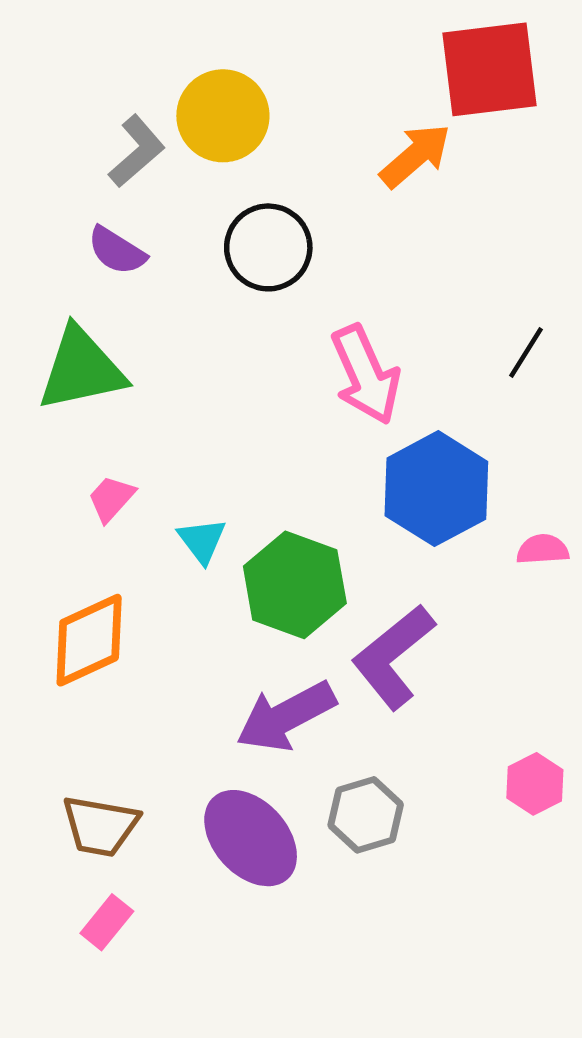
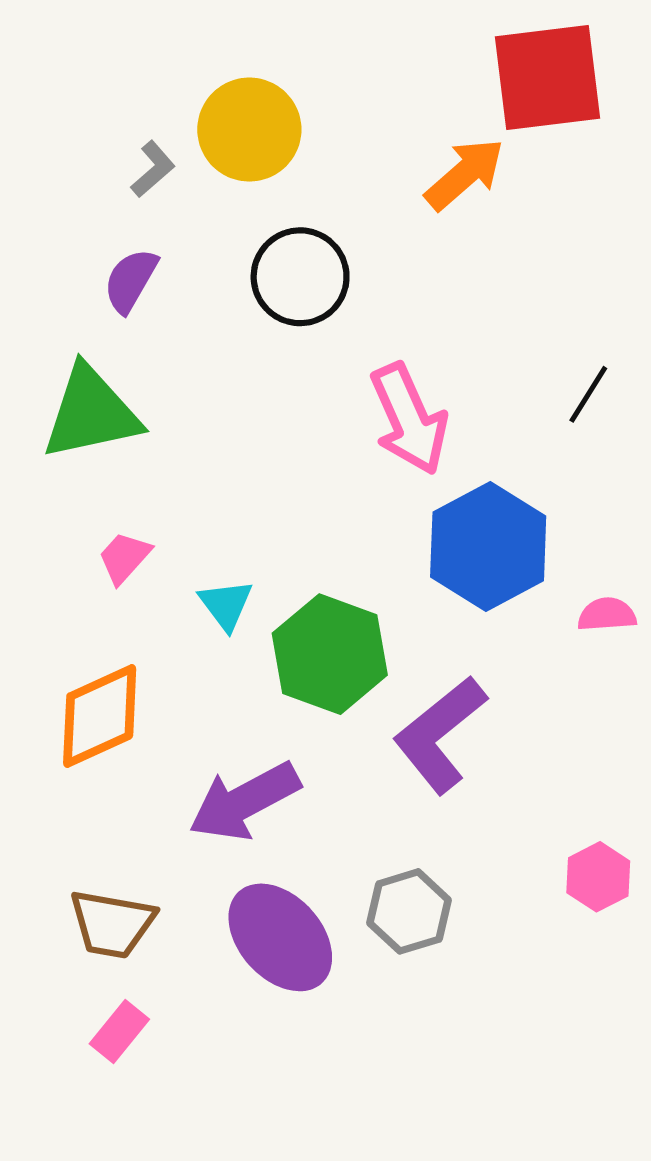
gray L-shape: (137, 151) -> (153, 169), size x0.7
purple semicircle: (117, 251) -> (131, 280), turned 88
purple arrow: (286, 716) -> (244, 801), moved

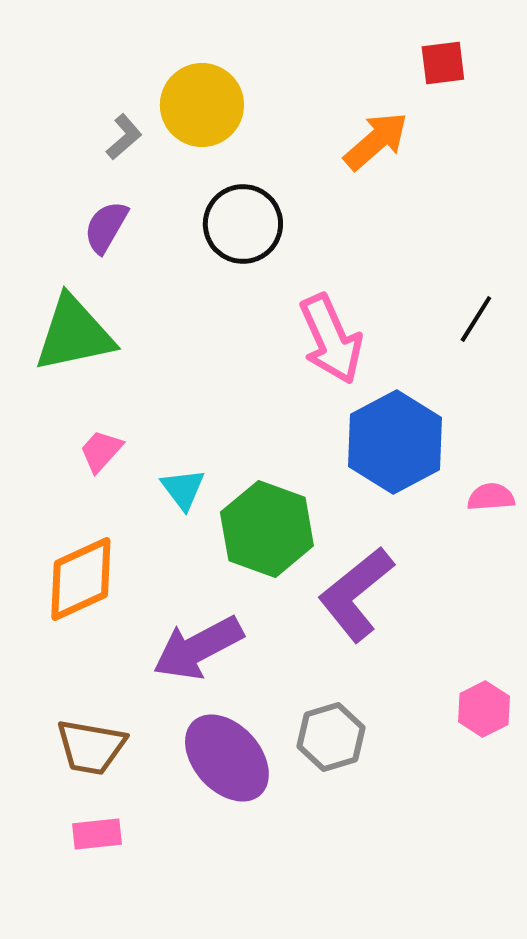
red square: (548, 78) -> (443, 63), size x0.5
pink rectangle: (119, 1031) -> (97, 834), turned 45

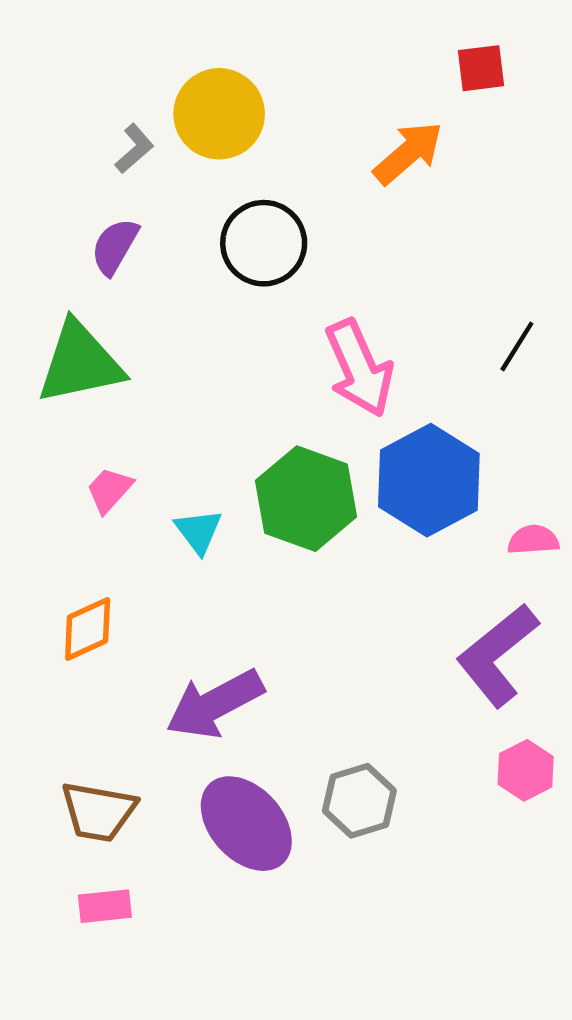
green hexagon: (267, 529) -> (306, 499), moved
orange diamond: (81, 579) -> (88, 629), size x0.7
purple L-shape: (356, 594) -> (497, 655), moved

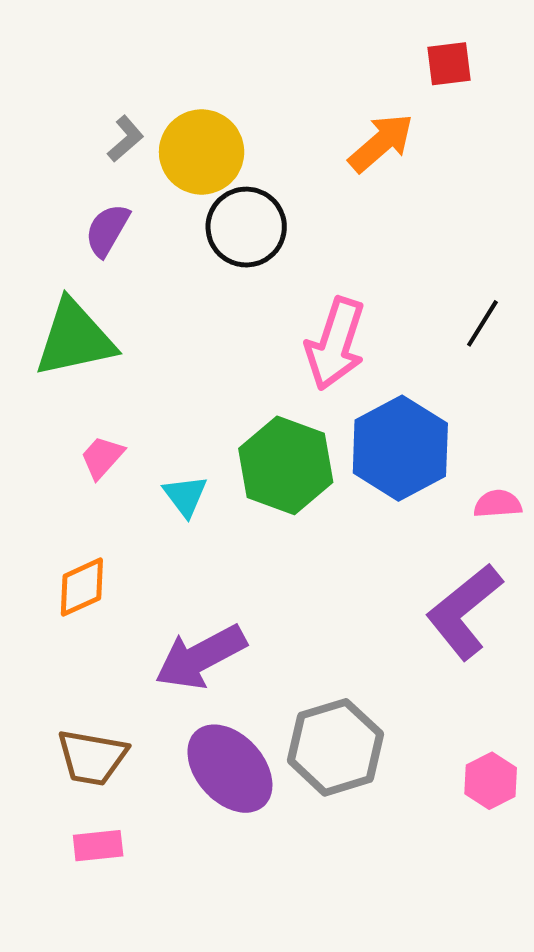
yellow circle: (219, 114) -> (202, 152), moved
pink arrow: (359, 368) -> (335, 344), turned 42
pink hexagon: (526, 770) -> (491, 781), moved
gray hexagon: (359, 801) -> (335, 747), size x1.4

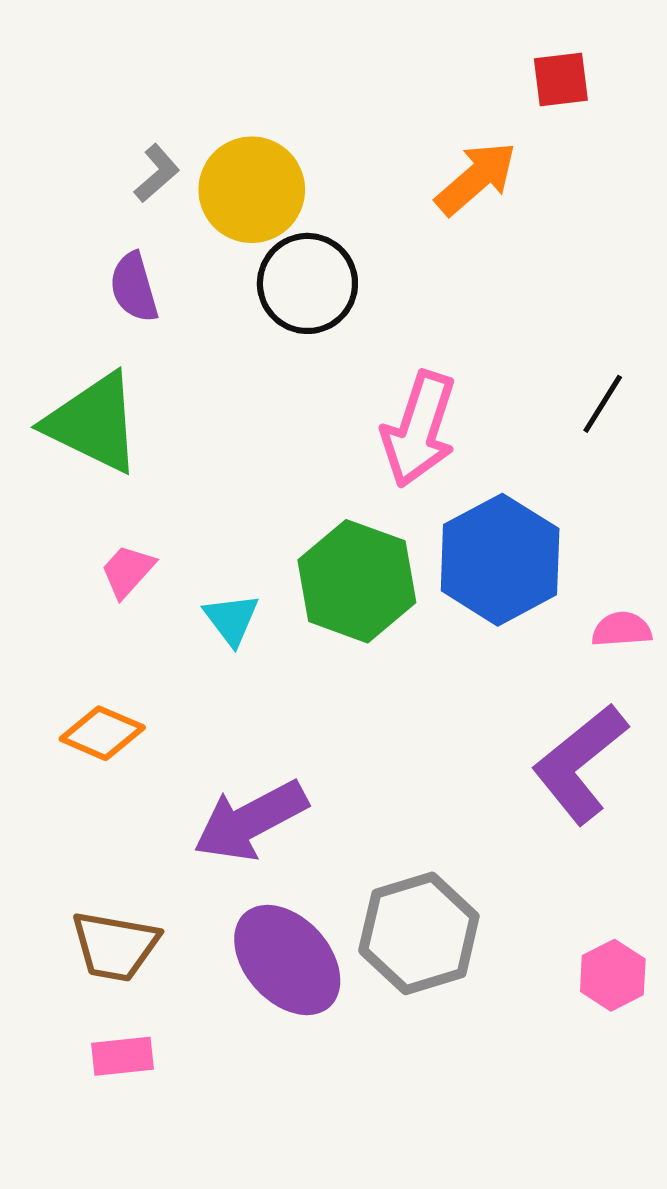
purple semicircle: (107, 230) -> (134, 287), turned -46
green triangle: (75, 339) -> (93, 423), turned 38
orange diamond: (82, 587) -> (102, 733), turned 48

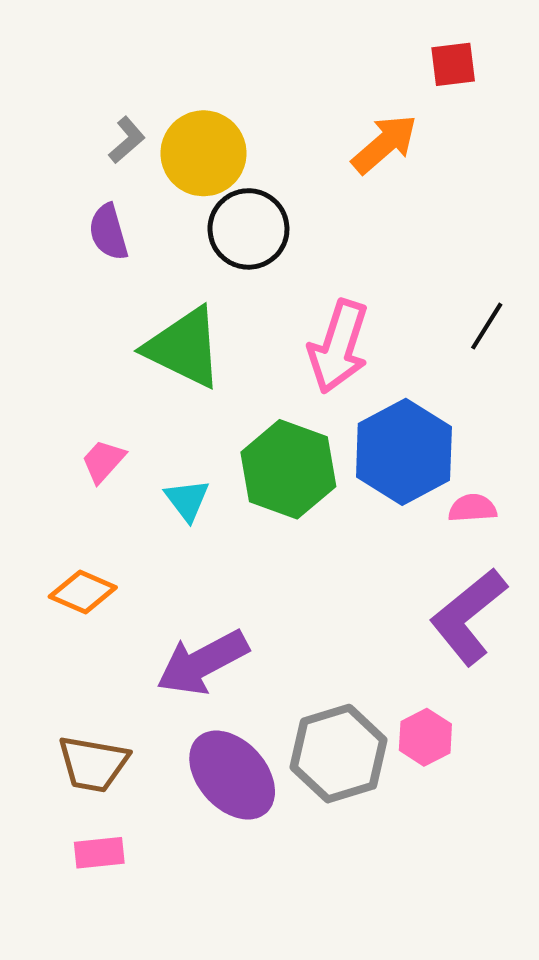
green triangle: (93, 423) -> (184, 348), moved
pink semicircle: (622, 629) -> (472, 508), moved
pink hexagon: (613, 975) -> (425, 737), moved

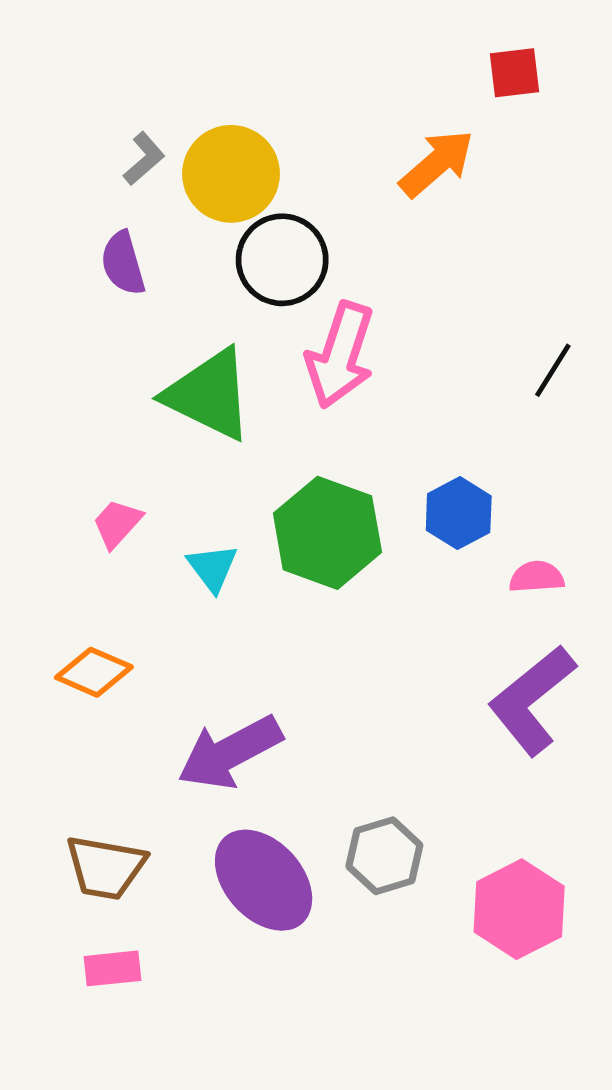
pink arrow: (338, 347) -> (340, 355), moved
blue hexagon: (404, 452) -> (459, 513), size x0.6
pink hexagon: (425, 737) -> (519, 909), moved, size x1.5
gray hexagon: (338, 754) -> (384, 856), size x0.7

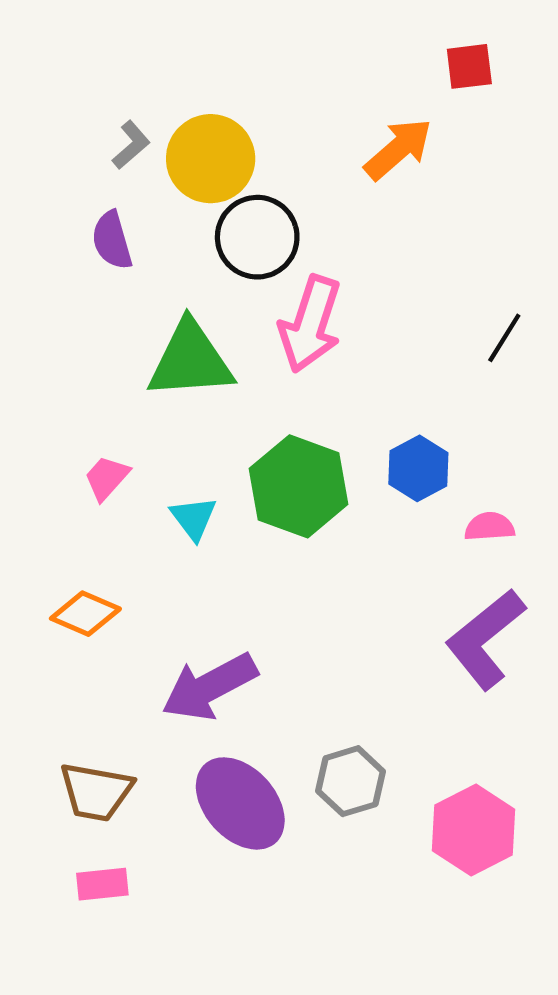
green triangle: (209, 395) -> (190, 360), turned -30

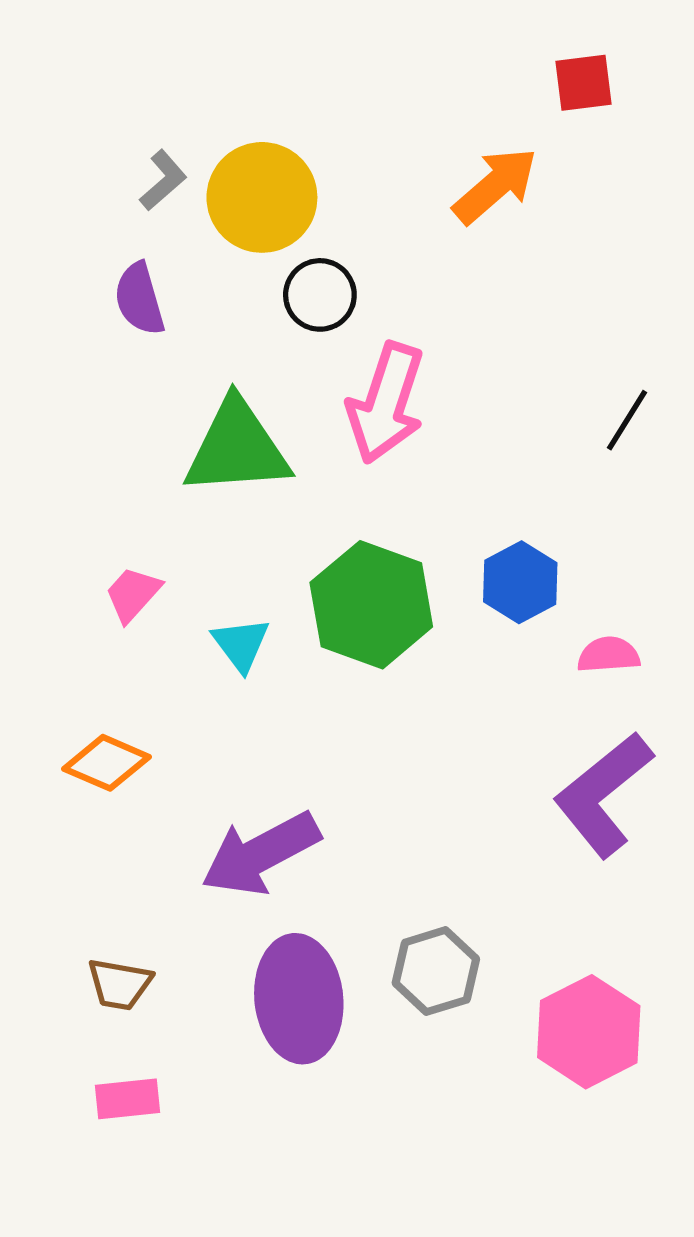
black circle: (257, 237) -> (320, 295), size x0.7
brown trapezoid: (96, 792) -> (120, 984), size x0.7
purple ellipse: (240, 803) -> (299, 999), turned 36

